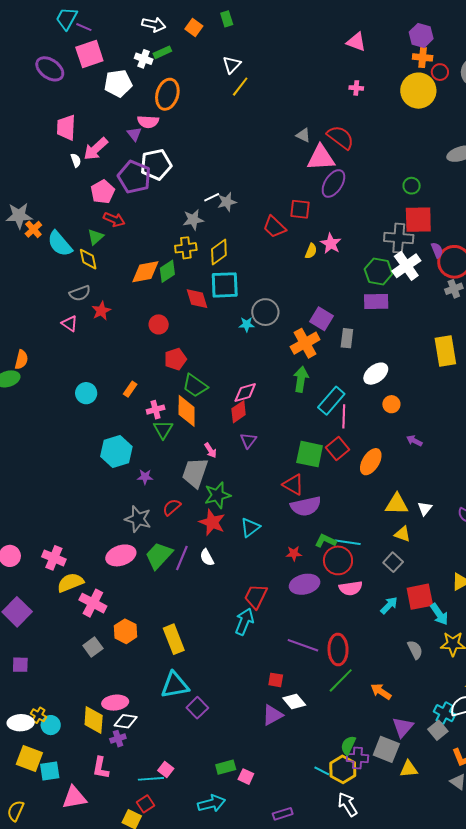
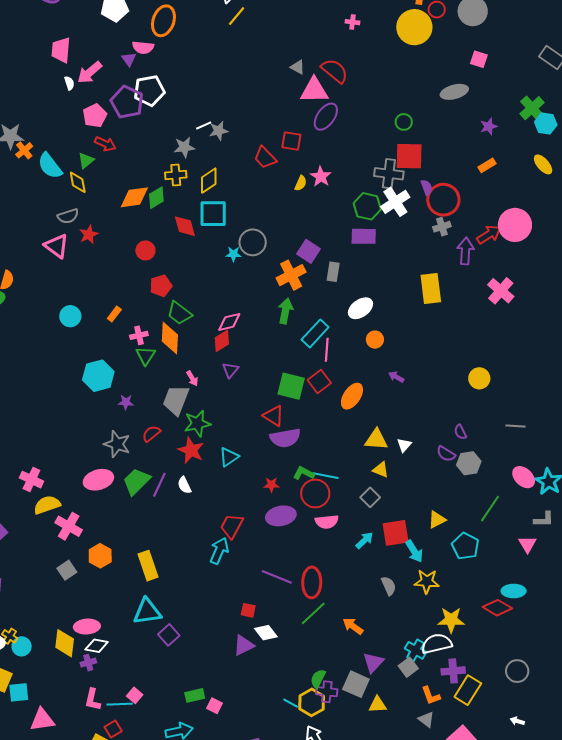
pink triangle: (70, 324) -> (57, 246), size x1.5
pink L-shape: (101, 768) -> (93, 700), moved

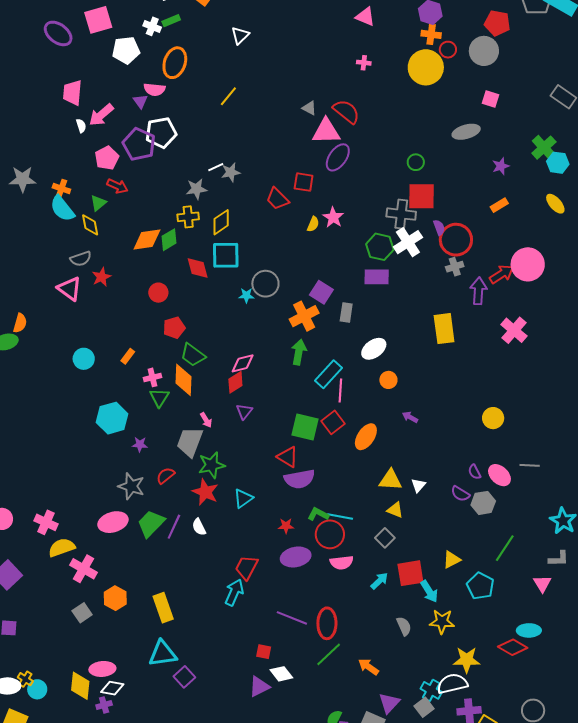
yellow line: (237, 16) -> (228, 96), moved
orange cross: (24, 150) -> (61, 189), moved, turned -30
pink ellipse: (524, 477) -> (499, 475), moved

